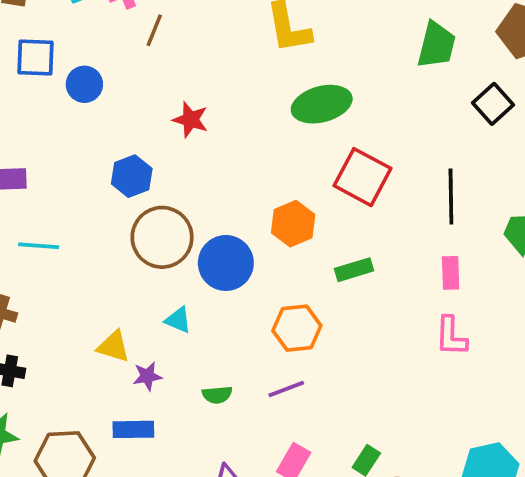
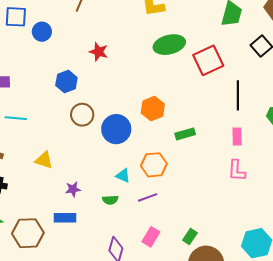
red square: (363, 177) -> (208, 60), moved, turned 36
brown circle: (162, 237) -> (82, 115), size x0.7
cyan triangle: (178, 320) -> (123, 176), moved
yellow triangle: (113, 346) -> (44, 160), moved

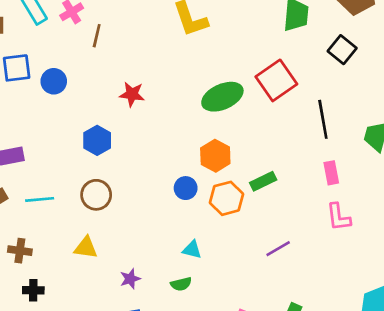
green ellipse: (169, 45) -> (222, 97), moved
brown circle: (82, 115) -> (96, 195), moved
blue circle: (116, 129) -> (186, 188), moved, size x0.6
orange hexagon: (154, 165) -> (226, 198), moved
purple line: (148, 197) -> (278, 249), moved

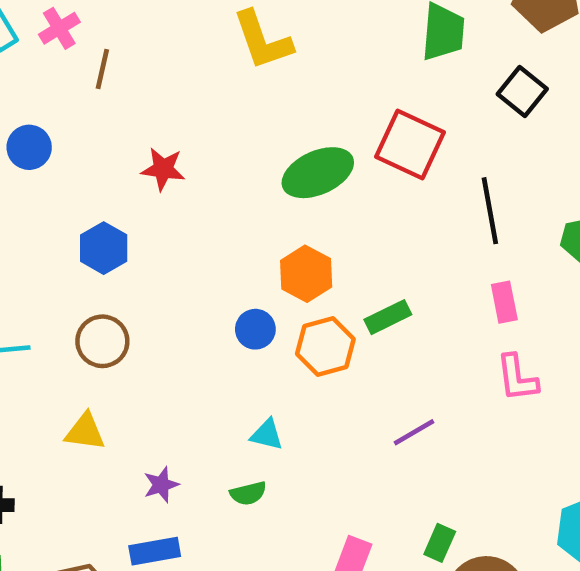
red square: (276, 80) -> (410, 144), turned -30

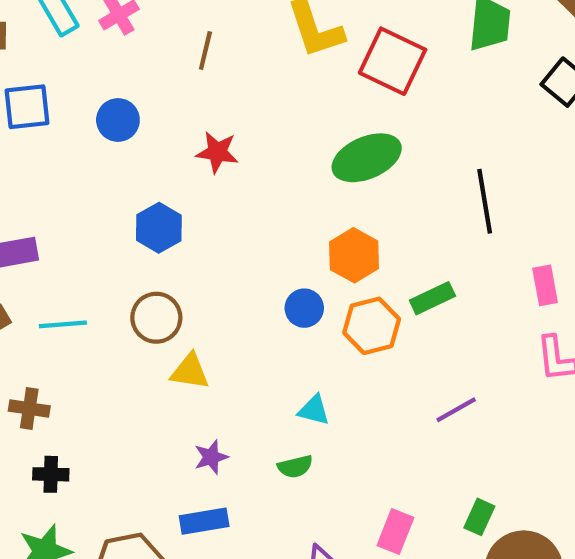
brown line: (102, 69) -> (205, 50), moved
red square: (410, 144) -> (393, 61), moved
blue circle: (29, 147) -> (118, 120), moved
black line: (490, 211) -> (485, 201), moved
yellow triangle: (85, 432) -> (190, 371), moved

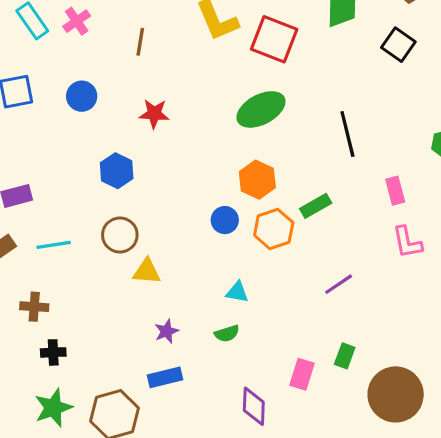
green rectangle: (479, 517) -> (345, 356), moved

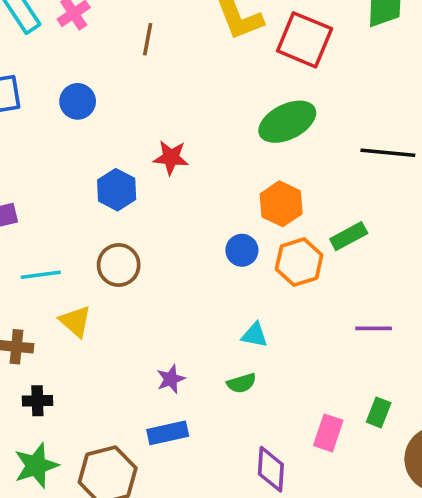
red star: (154, 114) -> (171, 158), moved
black line: (347, 134) -> (388, 153), turned -72
yellow triangle: (147, 271) -> (75, 321), moved, turned 36
purple line: (339, 284) -> (374, 328), turned 32

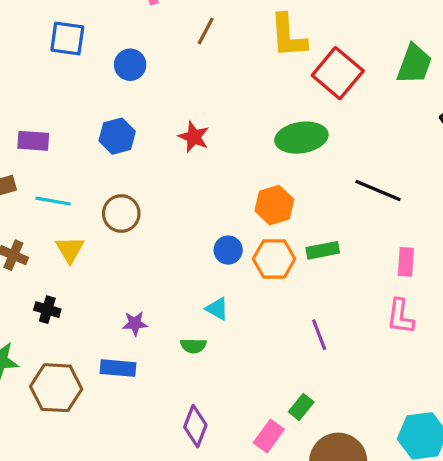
blue hexagon: (117, 190) -> (117, 136), moved
blue circle: (242, 250) -> (228, 250), moved
purple line: (374, 328) -> (319, 335), turned 52
black cross: (37, 401) -> (47, 310), moved
pink rectangle: (328, 433) -> (269, 436), moved

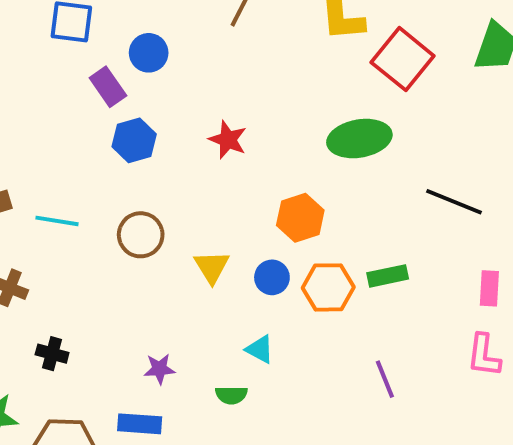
purple rectangle: (33, 141) -> (108, 87), moved, turned 52
orange hexagon: (274, 205) -> (300, 218), moved
yellow triangle: (70, 249) -> (212, 267), moved

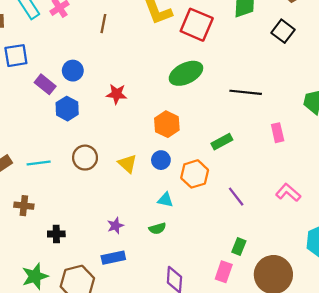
blue circle: (149, 53) -> (73, 71), moved
orange hexagon: (328, 287) -> (195, 174), moved
pink L-shape: (484, 355) -> (288, 193), moved, turned 140

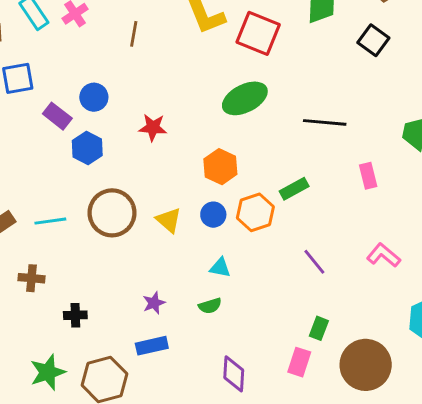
brown circle: (85, 158) -> (112, 213), size x1.4
orange hexagon: (195, 174) -> (255, 212), moved

